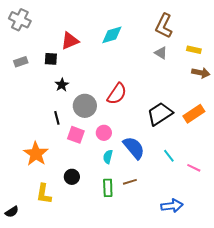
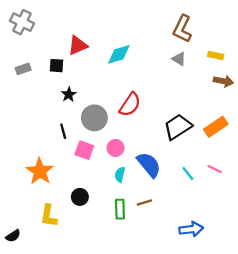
cyan diamond: (112, 35) -> (119, 54), moved
pink line: (194, 168) -> (215, 169), moved

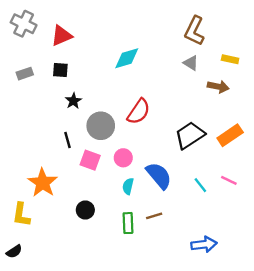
red triangle: (78, 46) -> (62, 36), moved
brown arrow: (223, 81) -> (218, 87), moved
yellow L-shape: (49, 216) -> (21, 215), moved

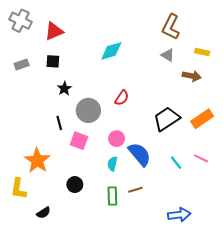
red semicircle: (139, 112) -> (122, 98), size x0.7
pink circle: (123, 158) -> (117, 139), moved
black semicircle: (14, 252) -> (44, 213), moved

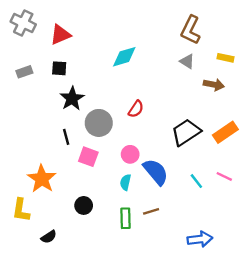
black star: (64, 89) -> (72, 99), size x1.5

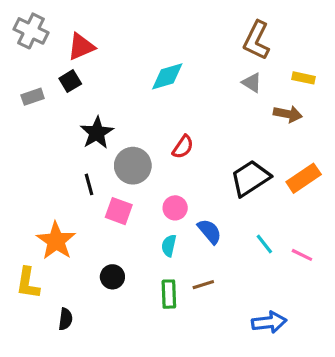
black square: (59, 68) -> (70, 81), moved, turned -35
blue semicircle: (156, 172) -> (210, 231), size x0.7
pink line: (224, 176) -> (302, 255), moved
black semicircle: (49, 237) -> (65, 319), turned -49

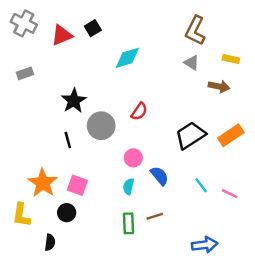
black square: (70, 81) -> (93, 28), moved
pink square: (119, 211) -> (77, 185), moved
black circle: (112, 277) -> (67, 213), moved

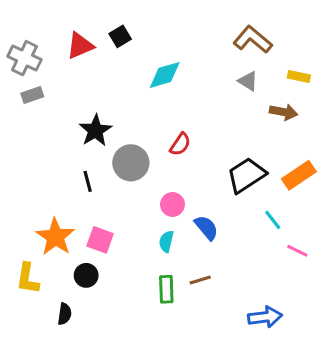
gray cross: (24, 23) -> (24, 58), moved
brown L-shape: (195, 30) -> (253, 40), turned 104
cyan line: (201, 185) -> (273, 220), moved

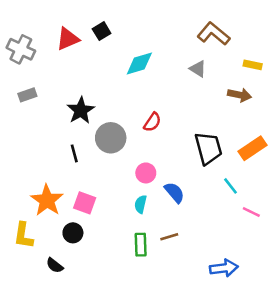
gray triangle: (248, 81) -> (198, 69), moved
gray rectangle: (32, 95) -> (27, 95), moved
black trapezoid: (246, 175) -> (208, 148), turned 108
black semicircle: (65, 314) -> (55, 265), turned 120

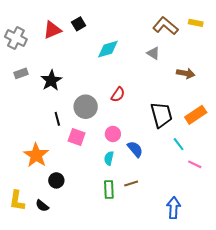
yellow rectangle: (253, 65) -> (196, 23), moved
black star: (81, 110) -> (51, 80), moved
pink square: (85, 203) -> (77, 137), moved
yellow L-shape: (23, 235) -> (17, 201), moved
blue arrow: (224, 268) -> (174, 208), turned -80

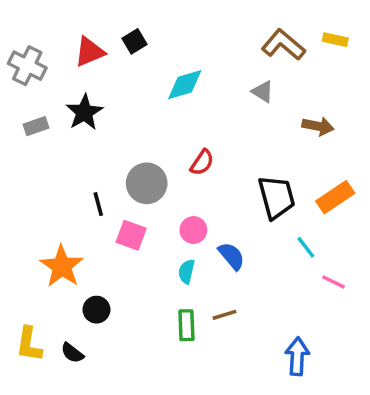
black star: (51, 80) -> (84, 112), moved

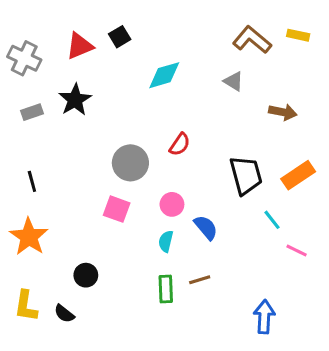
black line: (98, 204) -> (32, 181), moved
orange star: (62, 266) -> (29, 237), moved

